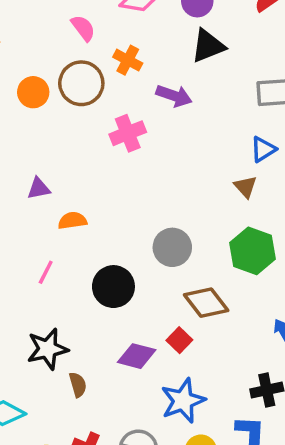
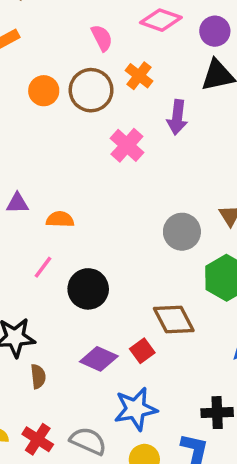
purple arrow: (174, 96) -> (177, 117), turned 68
pink cross: (128, 133) -> (127, 145), turned -36
purple triangle: (39, 188) -> (17, 203), moved
gray circle: (172, 247) -> (182, 232), moved
pink line: (46, 272) -> (43, 267), moved

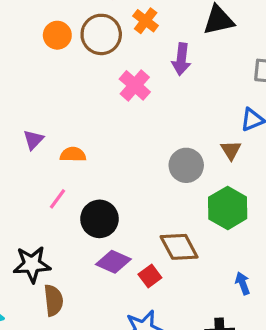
purple triangle: (17, 203) -> (33, 140), turned -45
purple diamond: (99, 359) -> (113, 262), moved
brown semicircle: (38, 376) -> (53, 300), size x1.4

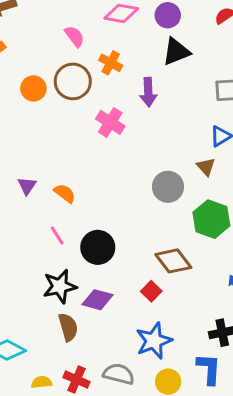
orange semicircle: (73, 154) -> (65, 193), turned 45
pink line: (57, 199) -> (57, 235), turned -60
purple diamond: (113, 262) -> (97, 300), moved
black star: (32, 264) -> (60, 286), moved

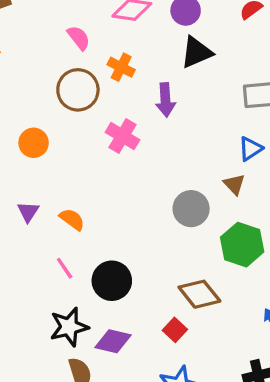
orange circle: (33, 88) -> (34, 143), moved

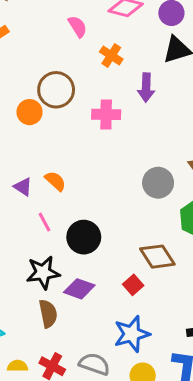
brown circle: (78, 90) -> (56, 90), moved
pink cross: (122, 136) -> (106, 114), turned -36
purple triangle: (28, 212) -> (23, 187), moved, turned -36

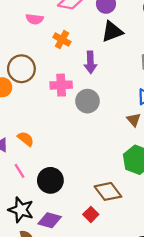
pink semicircle: (78, 26) -> (35, 19), turned 133
gray circle: (158, 183) -> (87, 101), moved
black star: (43, 273) -> (21, 210), turned 30

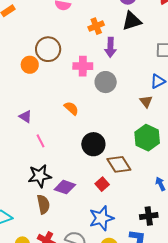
orange cross: (62, 40) -> (96, 26), moved, turned 35
orange semicircle: (26, 139) -> (71, 108), moved
black circle: (50, 180) -> (93, 144), moved
black star: (21, 210) -> (40, 176), turned -30

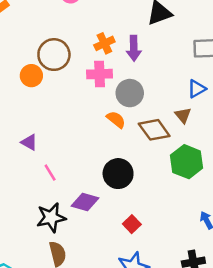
orange cross: (96, 26) -> (104, 43), moved
orange semicircle: (71, 108) -> (116, 120), moved
brown diamond: (119, 164) -> (154, 130), moved
purple diamond: (65, 187) -> (85, 202), moved

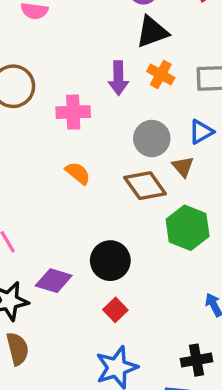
orange cross: (104, 43) -> (161, 74), moved, turned -36
gray circle: (130, 93) -> (152, 138), moved
orange semicircle: (116, 120) -> (78, 173), moved
black circle: (118, 174) -> (110, 261), moved

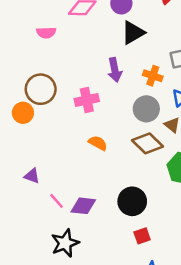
orange cross: (161, 74) -> (153, 76), moved
purple diamond: (54, 281) -> (83, 206), moved
red square: (115, 310) -> (142, 236), turned 35

